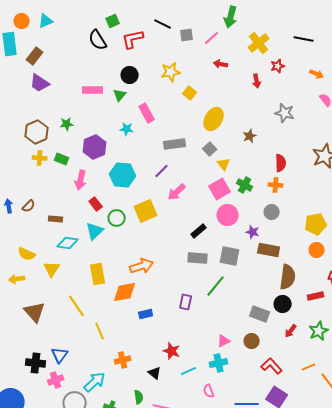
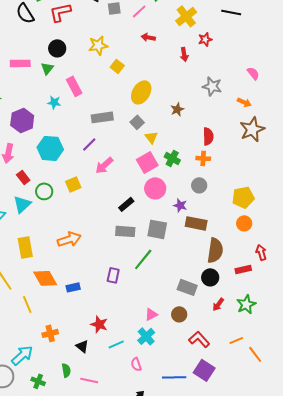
orange arrow: (317, 74) -> (244, 102), moved
yellow square: (146, 211) -> (73, 184), size x0.7
orange diamond: (125, 292) -> (45, 278), moved, turned 70
cyan cross: (219, 363) -> (146, 336), turned -30

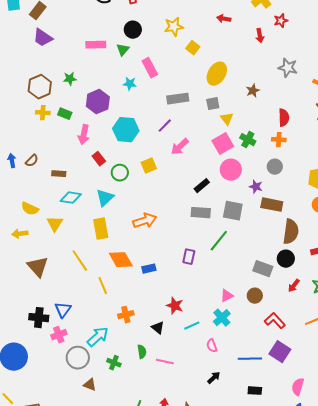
gray square: (137, 122) -> (213, 104), turned 32
cyan triangle: (22, 204) -> (105, 198), moved

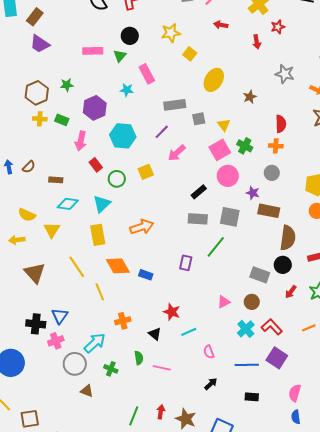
gray square: (213, 104) -> (199, 119), moved
blue rectangle: (149, 269) -> (146, 275), turned 32
cyan cross: (222, 318) -> (246, 329), moved

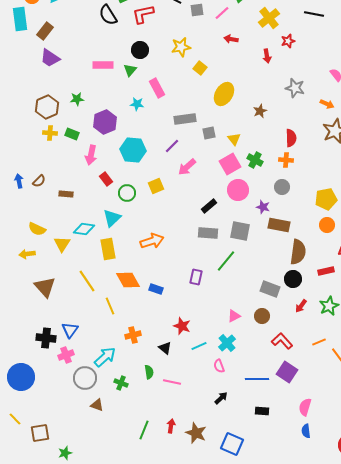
cyan diamond: (68, 204) -> (84, 229), moved
cyan cross: (246, 329) -> (227, 343), moved

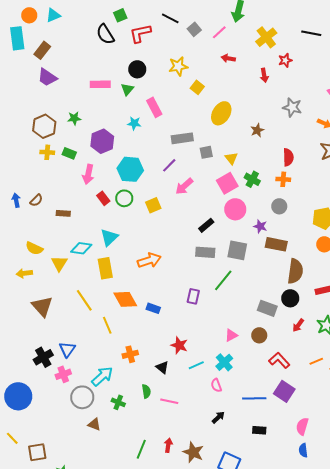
gray square: (197, 10) -> (194, 29), turned -32
green circle: (127, 193) -> (124, 198), moved
black cross: (46, 338) -> (43, 357), turned -36

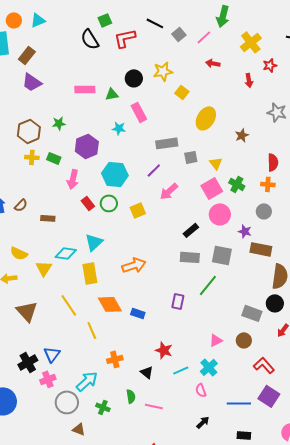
black circle: (137, 69) -> (134, 78), moved
green triangle: (127, 89) -> (112, 94), turned 40

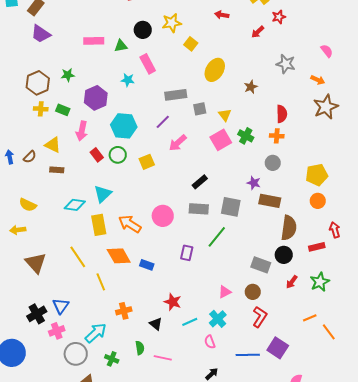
red arrow: (249, 80) -> (258, 32), turned 56
pink circle: (220, 214) -> (163, 216), moved
orange arrow: (134, 265) -> (130, 224), moved, turned -130
yellow triangle: (44, 268) -> (53, 145), moved, turned -36
red L-shape: (264, 365) -> (260, 317), moved, turned 75

